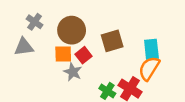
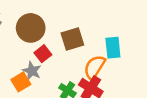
orange square: (63, 54) -> (21, 82), moved, turned -30
orange semicircle: (149, 68) -> (94, 67), moved

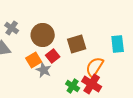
cyan rectangle: (113, 48) -> (118, 44), moved
orange square: (21, 82) -> (34, 60), moved

